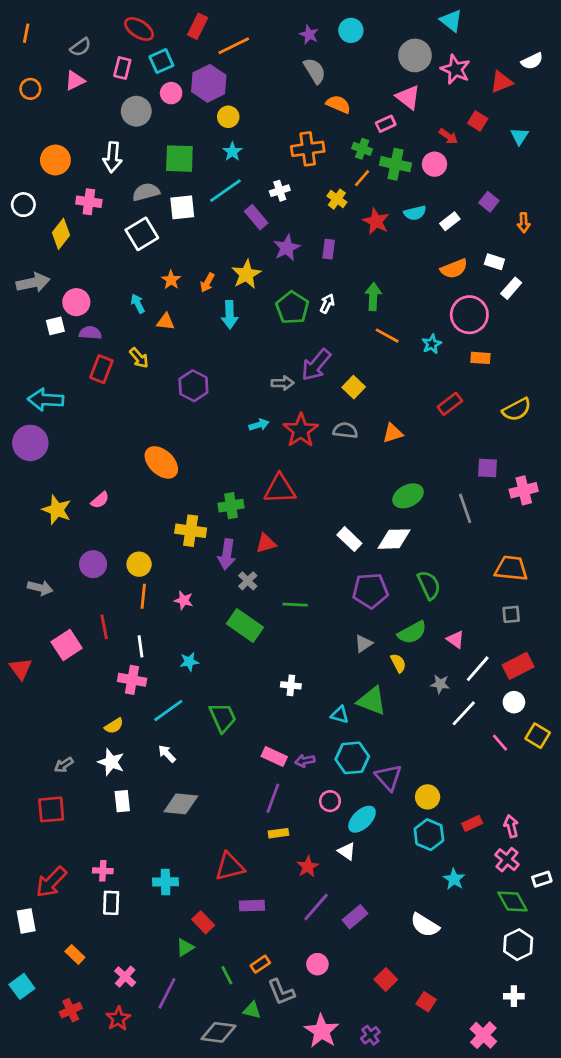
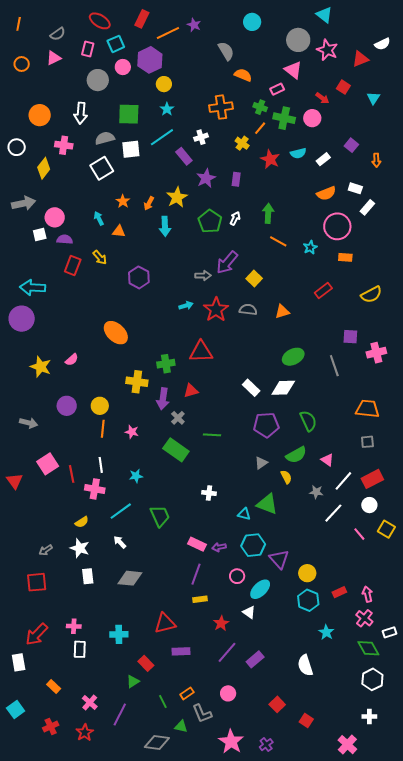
purple star: (309, 35) -> (194, 25), moved
red line: (104, 627) -> (72, 474), moved
white semicircle: (425, 925) -> (305, 665), turned 40

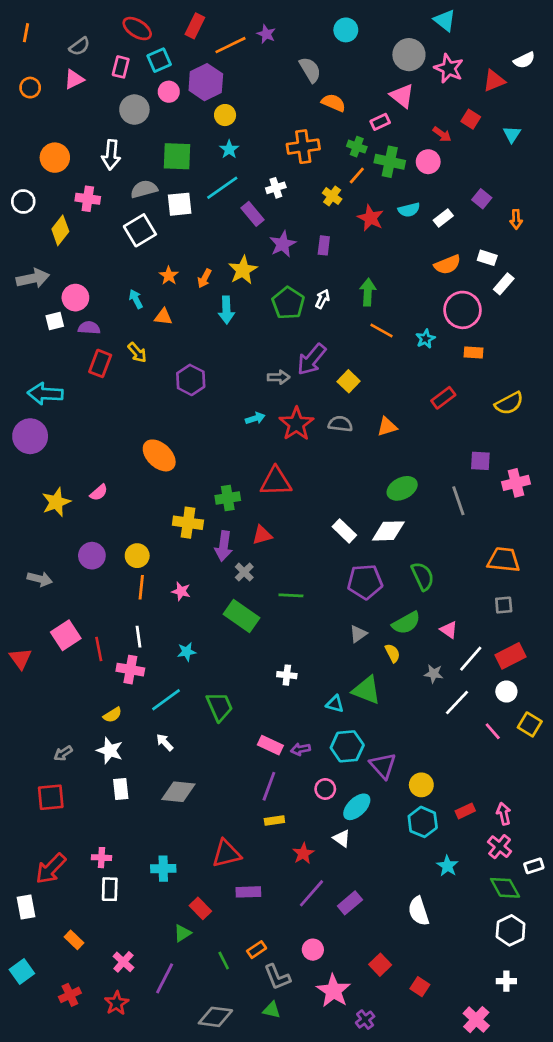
yellow star: (41, 367) -> (56, 502), turned 30
green triangle: (181, 727) -> (272, 1010), moved
pink star: (231, 742) -> (333, 991), moved

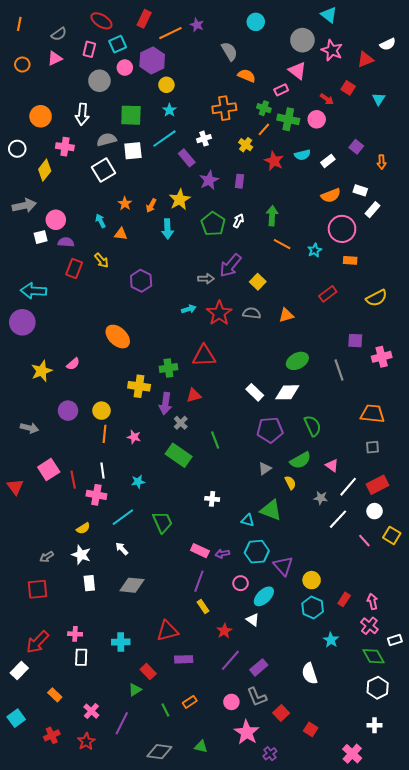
green line: (291, 595) -> (215, 440), turned 66
red rectangle: (465, 811) -> (344, 599), turned -32
yellow rectangle: (274, 821) -> (203, 607), turned 64
white rectangle: (26, 907) -> (19, 670), turned 54
gray L-shape: (277, 977) -> (257, 697), moved

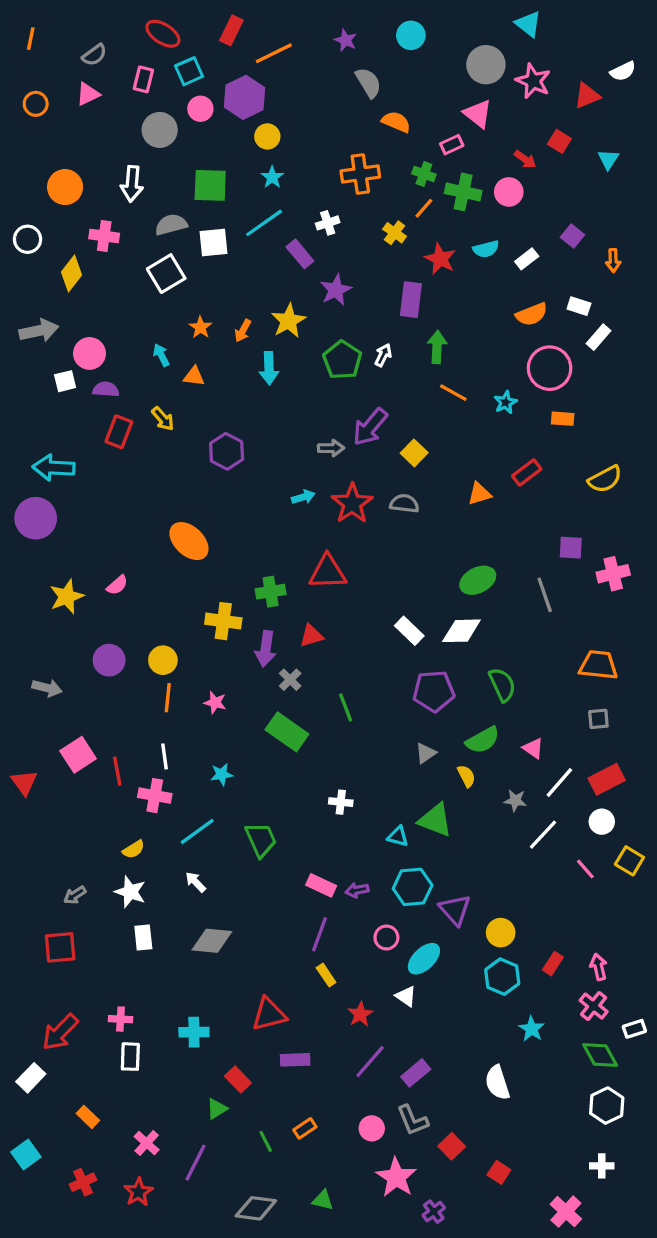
purple star: (197, 25) -> (346, 40), moved
purple rectangle: (240, 181) -> (411, 300), moved, size x1.5
orange triangle: (286, 315) -> (479, 494), moved

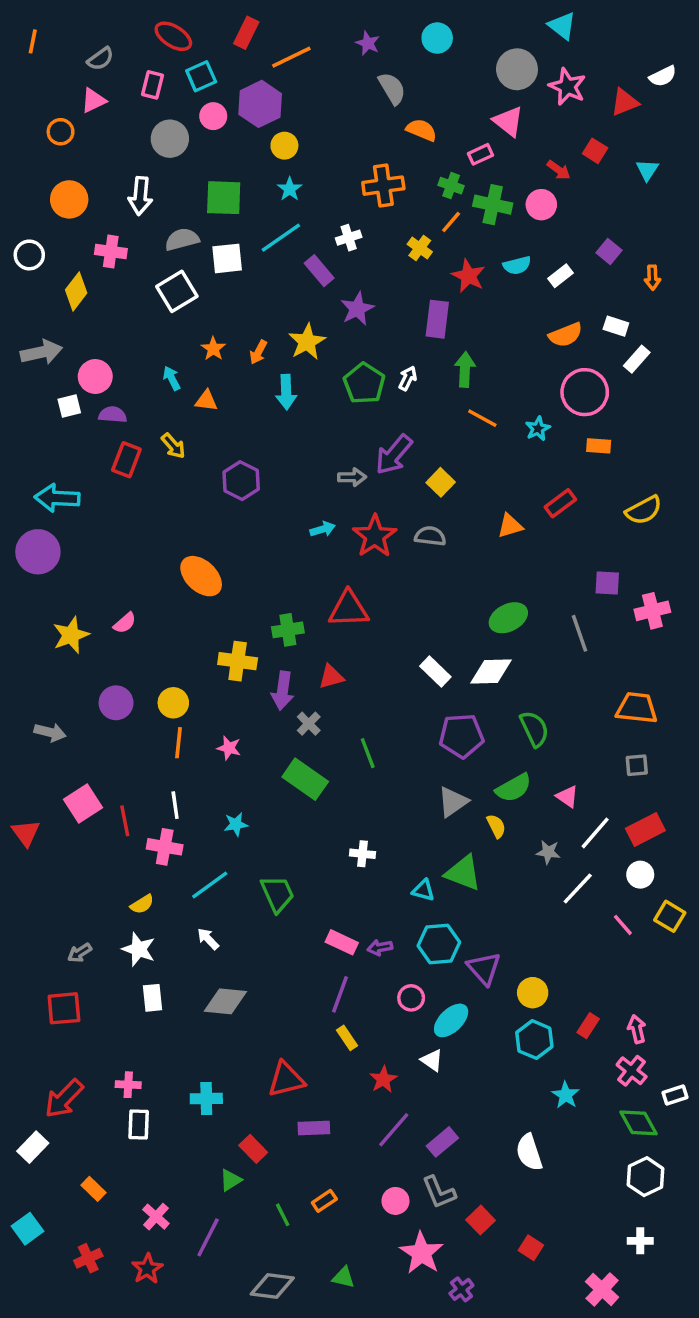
orange circle: (36, 104) -> (61, 132), moved
gray triangle: (426, 753) -> (453, 802), size x1.4

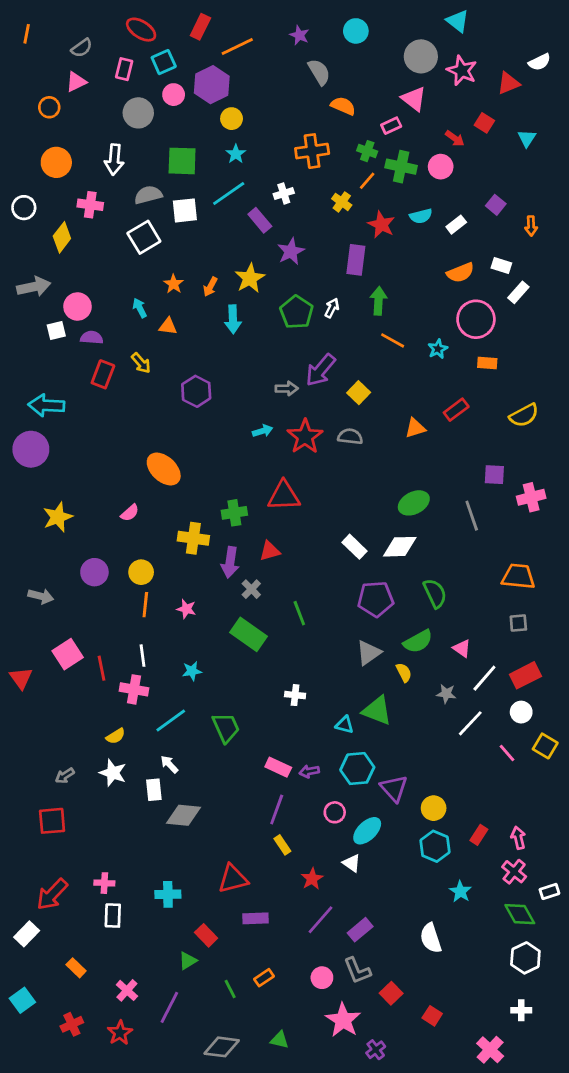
pink semicircle: (125, 623) -> (130, 513), moved
white rectangle: (152, 998) -> (154, 790), moved

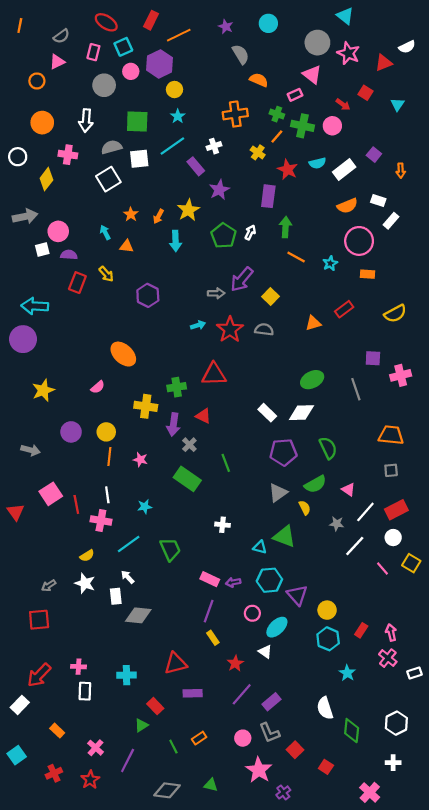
white rectangle: (456, 225) -> (344, 170), size x1.5
red triangle: (270, 551) -> (203, 416), turned 42
green diamond: (520, 914) -> (352, 731), moved, turned 35

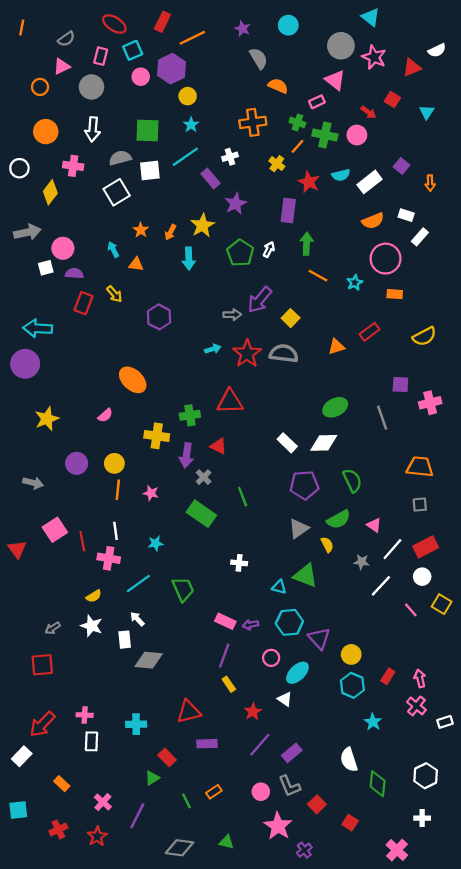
gray circle: (104, 85) -> (91, 87), moved
gray semicircle: (264, 330) -> (284, 354), size x1.4
cyan square: (17, 755) -> (18, 810), turned 30

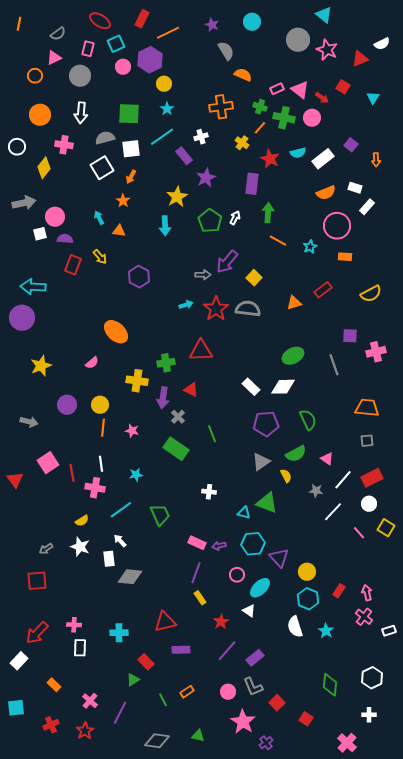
pink triangle: (335, 80) -> (300, 90), moved
orange arrow: (170, 232) -> (131, 177), moved
white semicircle: (349, 760) -> (295, 627), moved

